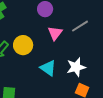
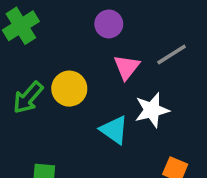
white star: (76, 67) -> (152, 110), moved

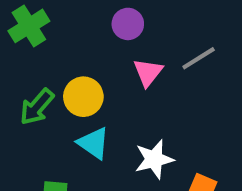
white star: (152, 110) -> (154, 159), moved
cyan triangle: (114, 130) -> (93, 143), moved

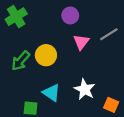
cyan triangle: (93, 143) -> (51, 93), moved
white star: (154, 159) -> (85, 89), turned -30

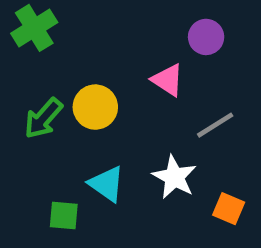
purple circle: (70, 15) -> (206, 37), moved
gray line: (109, 34) -> (215, 125), moved
pink triangle: (81, 42) -> (168, 80), turned -35

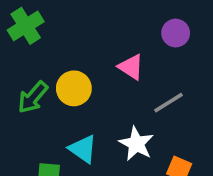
purple circle: (206, 37) -> (176, 33), moved

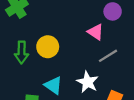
pink triangle: (131, 67) -> (95, 32), moved
green arrow: (33, 97) -> (22, 52), turned -40

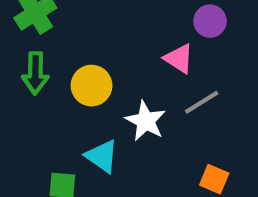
green arrow: (22, 52) -> (35, 73), moved
white star: (88, 82) -> (146, 121), moved

